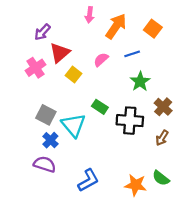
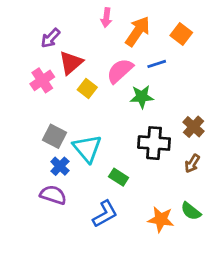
pink semicircle: (101, 60) -> (120, 71), size x1.5
green star: (140, 81) -> (142, 97), moved, turned 30
green rectangle: (100, 107) -> (119, 177), moved

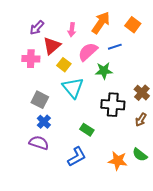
pink arrow: (106, 18) -> (72, 30), moved
pink cross: (42, 80) -> (31, 59), turned 36
cyan triangle: (87, 148) -> (73, 88), moved

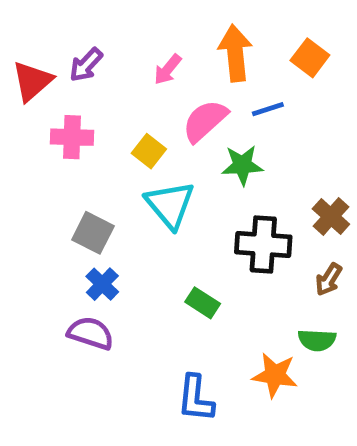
orange arrow: (101, 23) -> (235, 53), turned -40
pink arrow: (72, 30) -> (168, 69), turned 32
red triangle: (52, 46) -> (32, 81), moved
green semicircle: (140, 155) -> (317, 340), moved, turned -35
blue L-shape: (77, 157) -> (196, 398), moved, turned 125

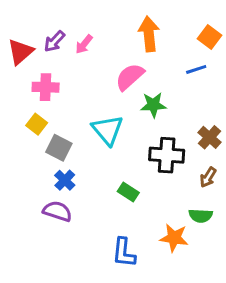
orange square: (310, 58) -> (209, 37), moved
pink arrow: (168, 69) -> (84, 44), moved
blue line: (268, 109) -> (196, 69), moved
yellow square: (149, 151) -> (37, 124), moved

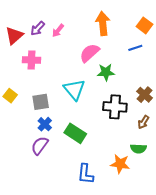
yellow square: (37, 124) -> (10, 96), moved
gray square: (59, 148) -> (41, 102), turned -36
green rectangle: (128, 192) -> (75, 133), moved, size x1.5
purple semicircle: (57, 211) -> (40, 146), turned -72

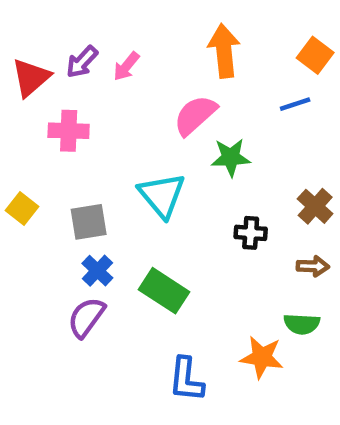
black cross: (115, 107) -> (251, 233), size x0.6
brown arrow: (143, 122) -> (313, 266), turned -120

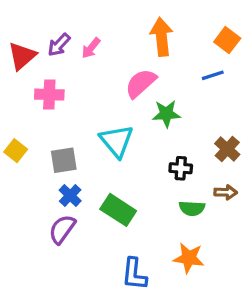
green semicircle: (302, 324) -> (192, 208), moved

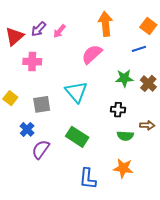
green star: (166, 114) -> (124, 78), moved
brown cross: (227, 149) -> (148, 83), moved
blue cross: (70, 195) -> (27, 129), moved

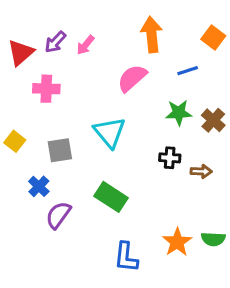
blue line: (139, 49) -> (188, 71), moved
brown arrow: (147, 125) -> (201, 171), moved
green semicircle: (125, 136) -> (213, 239), moved
orange star: (123, 168) -> (177, 242), turned 30

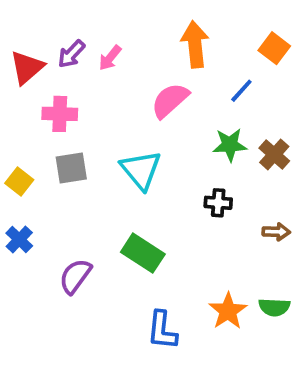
blue line: (188, 71) -> (241, 91), turned -30
gray square: (60, 150) -> (71, 168), moved
brown arrow: (201, 171) -> (276, 232), moved
blue cross: (39, 186) -> (19, 239), moved

